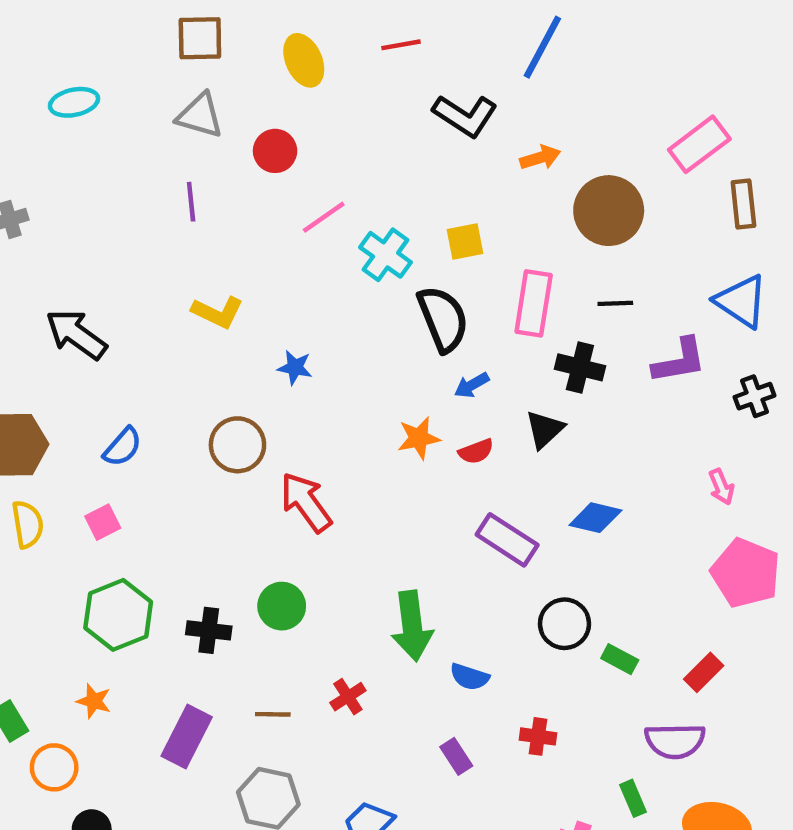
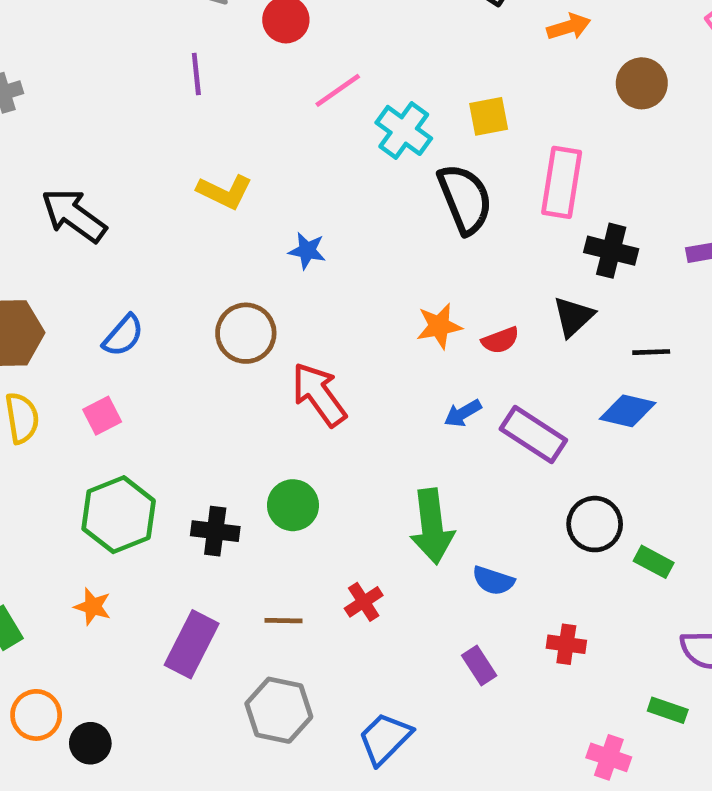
brown circle: (609, 211) -> (642, 83), size x0.7
black line: (615, 303) -> (651, 352), moved
blue arrow: (472, 385) -> (463, 413), moved
orange circle: (54, 767) -> (36, 715), moved
green rectangle: (633, 798) -> (668, 710), turned -48

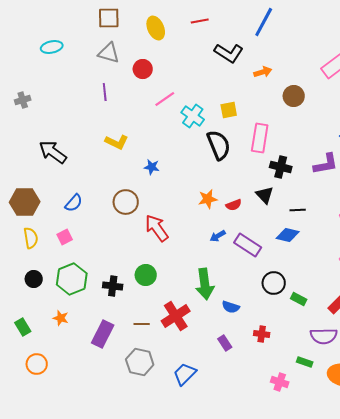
black triangle: (573, 317) -> (265, 195), turned -30
red cross: (364, 602) -> (176, 316), size x1.8
black circle: (90, 743) -> (34, 279), moved

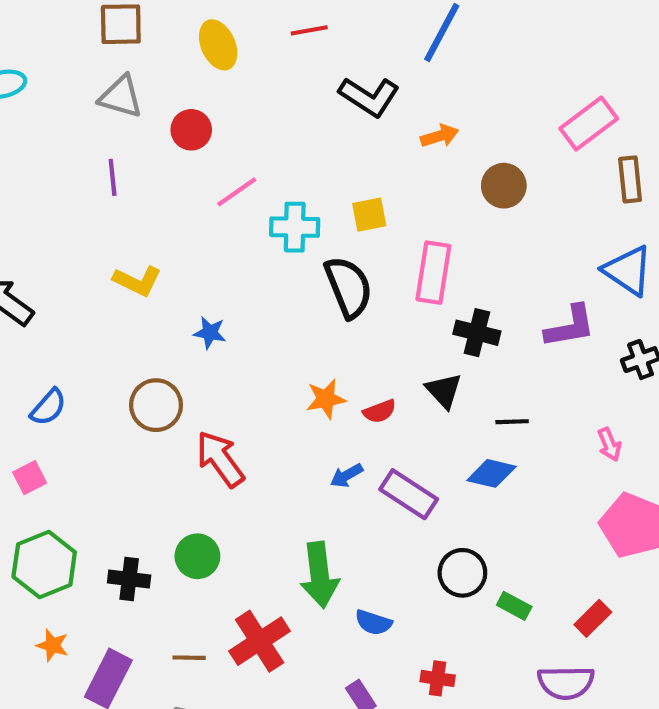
cyan cross: (193, 116) -> (295, 227), turned -35
orange star: (61, 318) -> (52, 645), moved

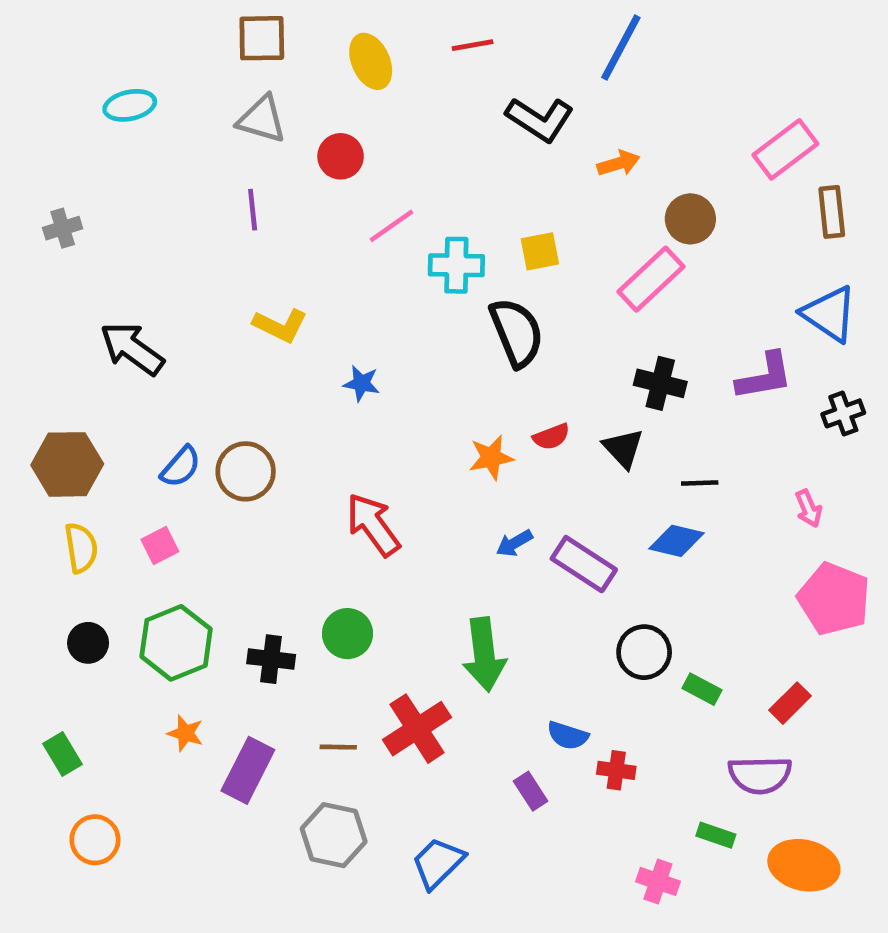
pink rectangle: (433, 273) -> (651, 279), moved, turned 38
brown circle: (156, 405) -> (246, 471), moved
red semicircle: (380, 411) -> (551, 437), moved
blue semicircle: (373, 623) -> (568, 736), moved

